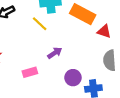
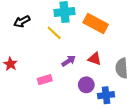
red triangle: (104, 31) -> (95, 59), moved

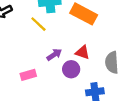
purple circle: (86, 85) -> (71, 69), moved

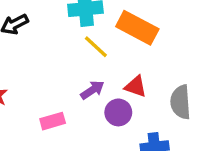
yellow line: (38, 24) -> (96, 47), moved

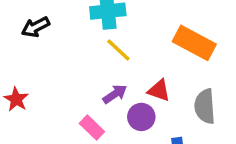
orange rectangle: (137, 28) -> (194, 43), moved
pink rectangle: (53, 121) -> (92, 128), moved, turned 60

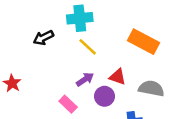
black arrow: (36, 27) -> (43, 38), moved
gray semicircle: (205, 106) -> (151, 88), turned 105

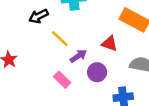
yellow line: (88, 47) -> (60, 39), moved
red triangle: (118, 77) -> (109, 44), moved

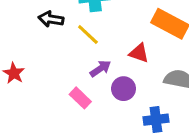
black arrow: (39, 16) -> (51, 19), turned 36
yellow line: (60, 39) -> (88, 35), moved

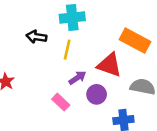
yellow line: (88, 35) -> (67, 50), turned 60
red triangle: (139, 53) -> (109, 65), size x1.5

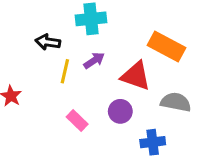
yellow line: (67, 50) -> (65, 71), moved
purple arrow: (77, 78) -> (94, 60), moved

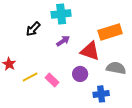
black arrow: (48, 42) -> (33, 29), turned -56
orange rectangle: (167, 47) -> (110, 32), turned -45
yellow line: (65, 71) -> (30, 77), moved, turned 49

